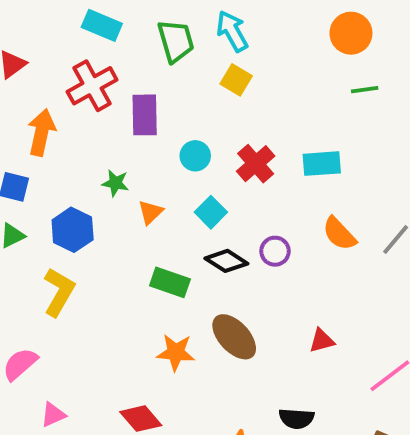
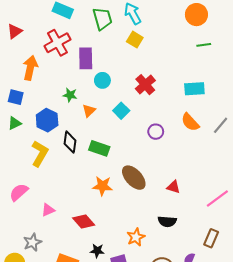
cyan circle: (195, 156) -> (102, 80), moved
cyan rectangle: (322, 164) -> (194, 89), moved
black diamond: (226, 261) -> (70, 142), moved, turned 65
red triangle: (322, 341) -> (173, 187), moved, turned 32
pink triangle: (53, 415) -> (48, 210), moved

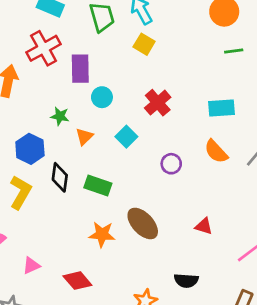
red triangle: (173, 187) -> (204, 226), moved

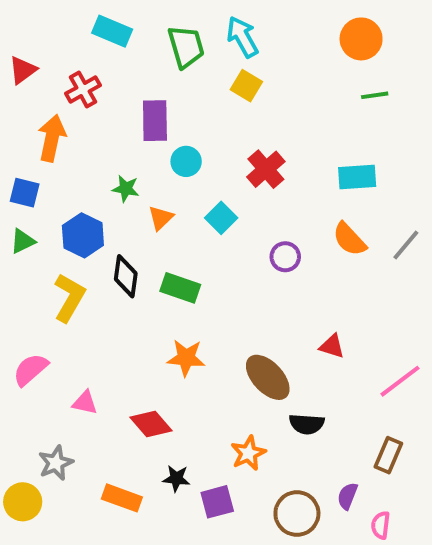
red cross: (44, 48) -> (83, 89), moved, size x0.7
brown ellipse: (143, 224) -> (268, 377), moved
pink triangle: (31, 266) -> (85, 403), turned 36

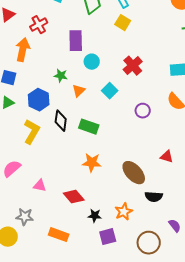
gray star: (56, 463) -> (25, 217), turned 30
black star: (176, 478) -> (95, 216), moved
purple semicircle: (347, 496) -> (175, 226), moved, turned 120

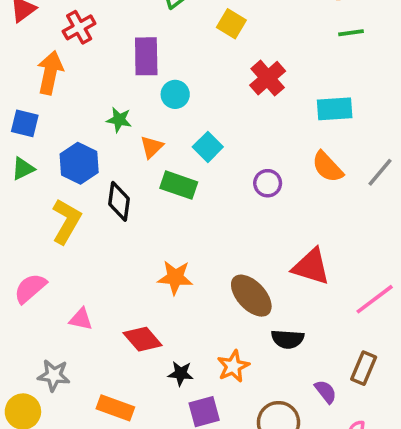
red cross: (133, 66) -> (268, 78), moved
green rectangle: (89, 127) -> (179, 185), moved
red triangle: (167, 157) -> (311, 267), size x1.6

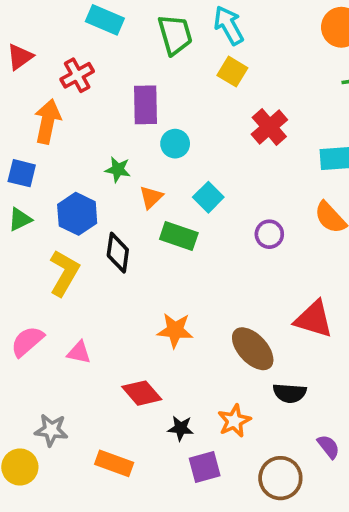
pink triangle: (81, 319) -> (79, 352), moved

